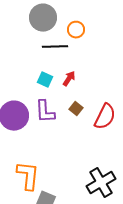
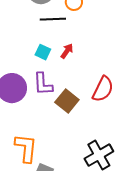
brown square: (76, 109) -> (67, 101), moved, size x1.6

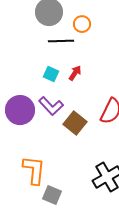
purple L-shape: (43, 84) -> (51, 106), turned -40

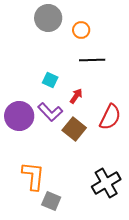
black line: (61, 41) -> (92, 60), moved
red arrow: (75, 73) -> (76, 96), moved

